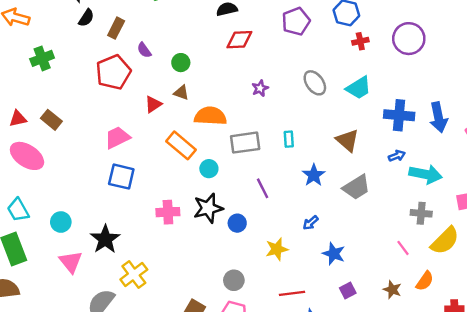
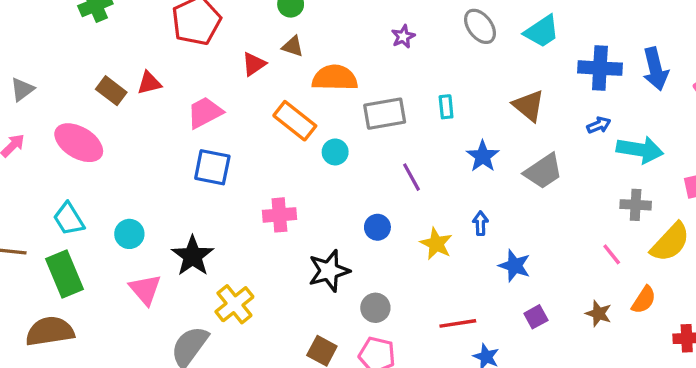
red triangle: (18, 119) -> (149, 83), moved
black star: (208, 208) -> (329, 271), moved
blue arrow: (311, 223) -> (480, 223), turned 133
yellow star: (277, 249) -> (436, 244), moved, turned -30

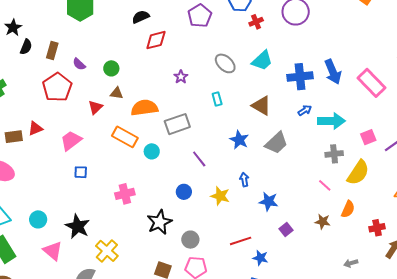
brown rectangle: (111, 91) -> (14, 137), turned -36
cyan rectangle: (446, 107) -> (217, 99), moved
blue square: (212, 167) -> (81, 172), size x0.6

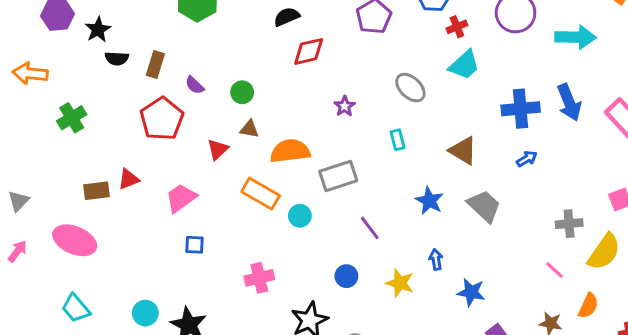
black semicircle: (26, 47) -> (117, 58), turned 70
cyan trapezoid: (262, 61) -> (464, 65), moved
cyan arrow: (331, 121) -> (576, 37), moved
gray trapezoid: (276, 143) -> (484, 206), turned -95
cyan circle: (38, 219) -> (145, 313), moved

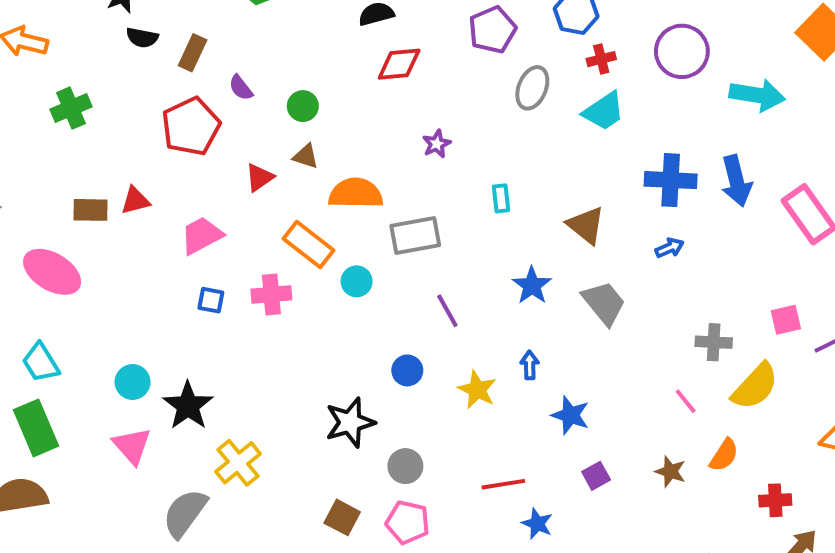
gray ellipse: (410, 88) -> (532, 88), moved, turned 60
pink cross: (259, 278) -> (271, 295), moved

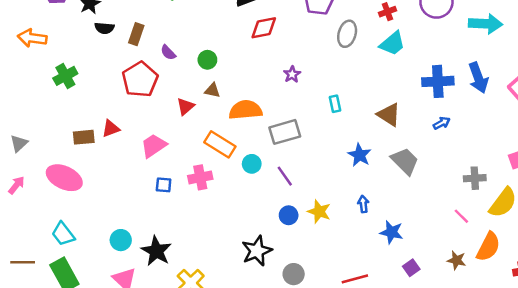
purple line: (447, 311) -> (285, 176), moved
yellow star: (477, 390) -> (319, 212), moved
orange semicircle: (724, 455) -> (488, 247), size x1.4

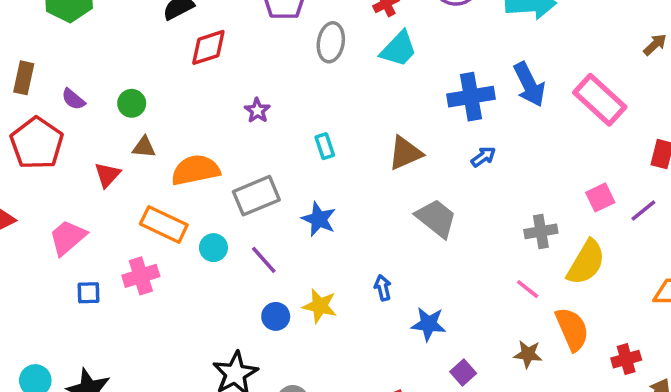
brown triangle: (389, 115) -> (405, 153), turned -50
blue star: (360, 155) -> (319, 219), moved
orange semicircle: (488, 247) -> (572, 329), turned -44

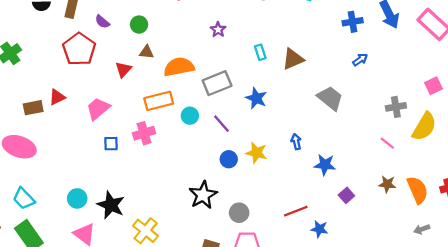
blue cross: (471, 97) -> (353, 22), size x0.7
brown triangle: (405, 153) -> (293, 59), moved
orange rectangle: (164, 224) -> (159, 101), turned -40
orange semicircle: (572, 329) -> (417, 190), moved

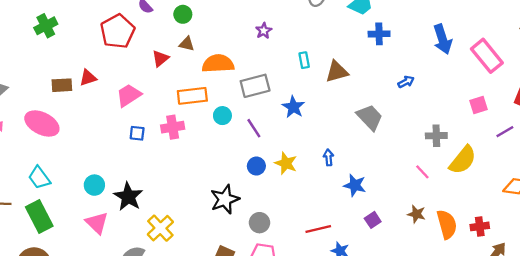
blue cross: (353, 22) -> (379, 34), moved
pink square: (433, 86) -> (478, 105), moved

